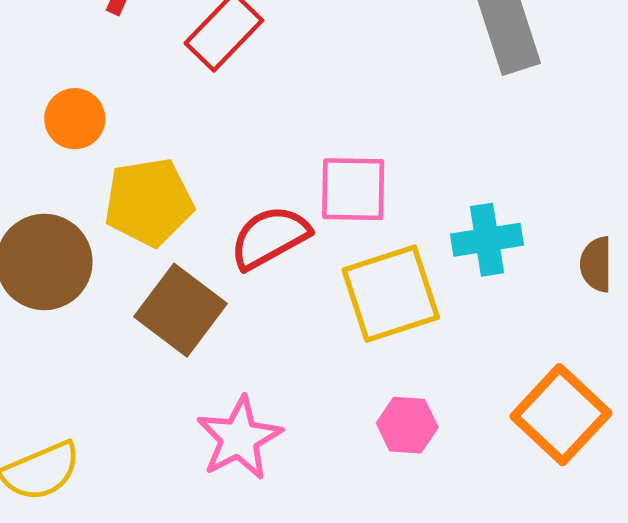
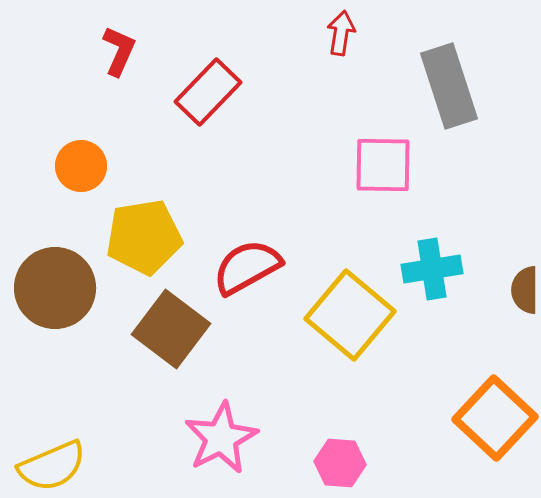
pink square: (353, 189) -> (383, 165), moved
yellow square: (391, 294) -> (350, 315), turned -32
pink hexagon: (407, 425) -> (340, 463), moved

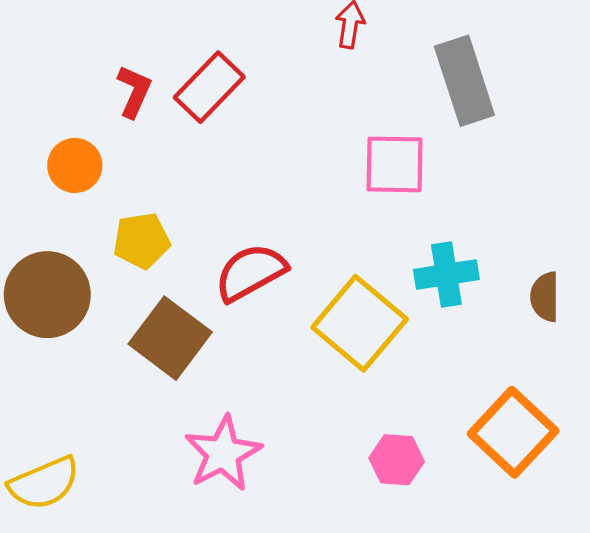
red L-shape: (119, 51) -> (134, 91), moved
yellow pentagon: (144, 237) -> (141, 241), size x0.7
pink hexagon: (340, 463) -> (397, 460), moved

